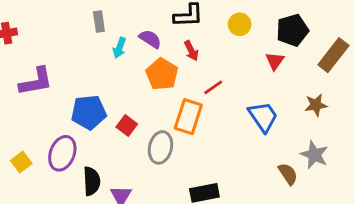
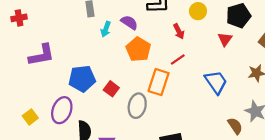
red arrow: (191, 51) -> (179, 31), moved

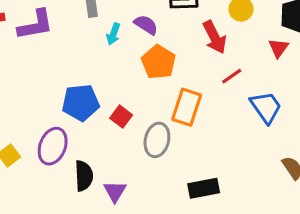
red arrow: (179, 31) -> (215, 37), size x1.5
purple L-shape: (42, 55) -> (35, 25), moved
red line: (178, 60) -> (232, 76), moved

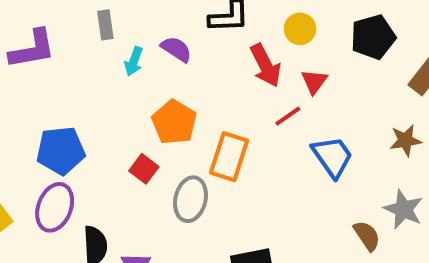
red triangle: (278, 48) -> (314, 82), moved
orange pentagon: (159, 62) -> (174, 122), moved
blue pentagon: (81, 103) -> (61, 151), moved

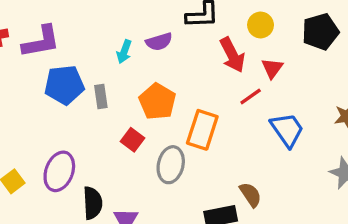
gray rectangle: (105, 25) -> (101, 97), moved
purple semicircle: (176, 49) -> (159, 42), turned 130
blue pentagon: (61, 151) -> (64, 85), moved
brown semicircle: (367, 236) -> (251, 195), moved

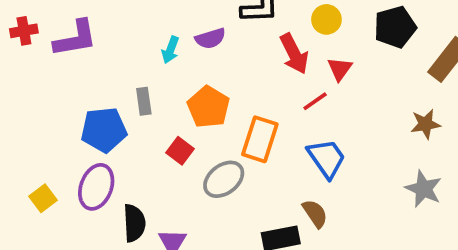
blue pentagon: (64, 85) -> (104, 130), moved
blue trapezoid: (287, 130) -> (326, 158), moved
gray ellipse: (171, 165) -> (224, 179), turned 40

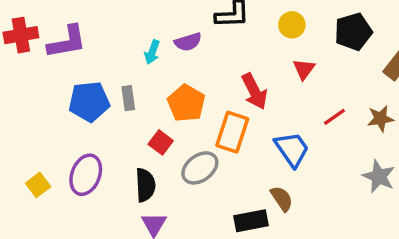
red cross: (24, 31) -> (21, 35), size x1.4
red arrow: (294, 54) -> (254, 91), moved
red line: (315, 101) -> (334, 117), moved
blue pentagon: (104, 130) -> (89, 102), moved
black semicircle: (134, 223) -> (145, 185), moved

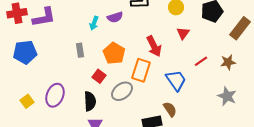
blue pentagon: (89, 102) -> (25, 52), moved

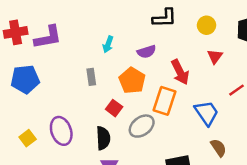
purple semicircle: (115, 17) -> (146, 52), moved
purple ellipse: (55, 95) -> (61, 131), turned -40
brown semicircle: (170, 109) -> (219, 148), moved

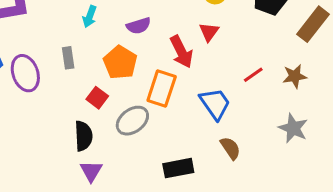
red triangle: (215, 56) -> (209, 32), moved
purple ellipse: (61, 131) -> (25, 73), moved

